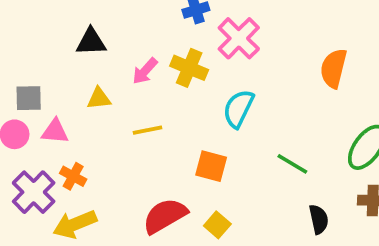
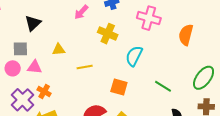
pink cross: (239, 38) -> (149, 18), moved, turned -30
black triangle: (91, 42) -> (33, 23), moved, turned -42
pink arrow: (145, 71) -> (81, 12), moved

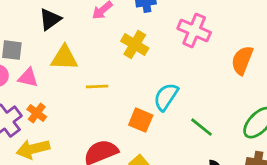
black triangle: (33, 23) -> (50, 19), moved
yellow triangle: (59, 50) -> (64, 58), size x1.5
cyan semicircle: (134, 56) -> (166, 97), moved

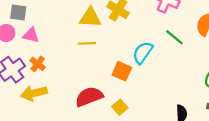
yellow triangle: (64, 58) -> (90, 18), moved
green line: (201, 127) -> (174, 37), moved

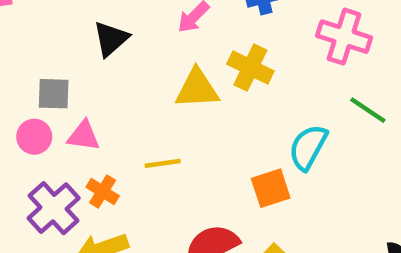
yellow line: (87, 43) -> (163, 163), moved
orange square: (122, 71) -> (271, 188), turned -36

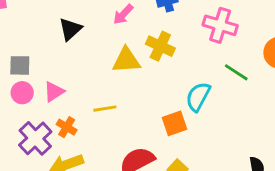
gray square: (54, 94) -> (20, 65), moved
pink triangle: (84, 136) -> (54, 92), turned -40

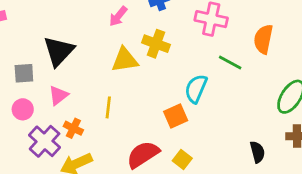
black triangle: (70, 29) -> (59, 51), moved, size x1.4
pink circle: (22, 93) -> (23, 109), moved
yellow line: (105, 109) -> (108, 107), turned -70

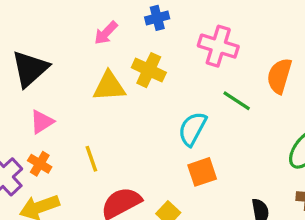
pink triangle: (58, 95) -> (42, 122), moved
yellow line: (108, 107) -> (91, 159), moved, turned -30
orange square: (176, 116) -> (202, 172), moved

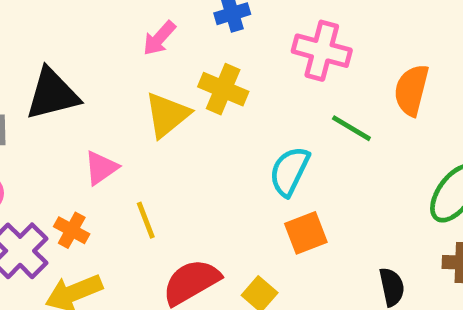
black triangle: (30, 69) -> (52, 94), turned 30
yellow triangle: (109, 86) -> (167, 115), turned -33
pink triangle: (42, 122) -> (101, 168), moved

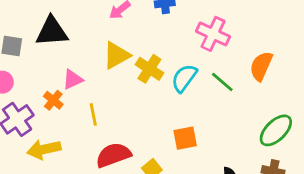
yellow cross: (223, 89) -> (149, 69), moved
cyan semicircle: (289, 171) -> (184, 78), moved
orange cross: (72, 230) -> (53, 100), moved

